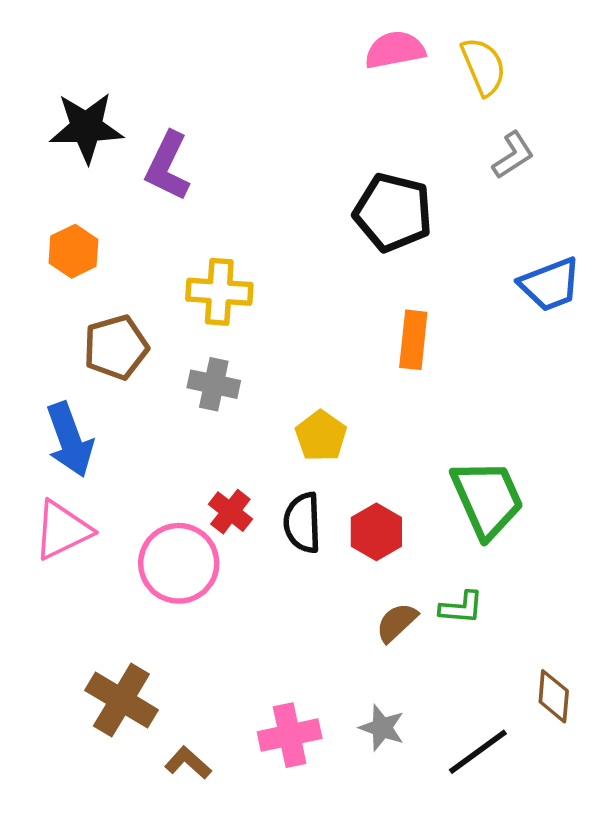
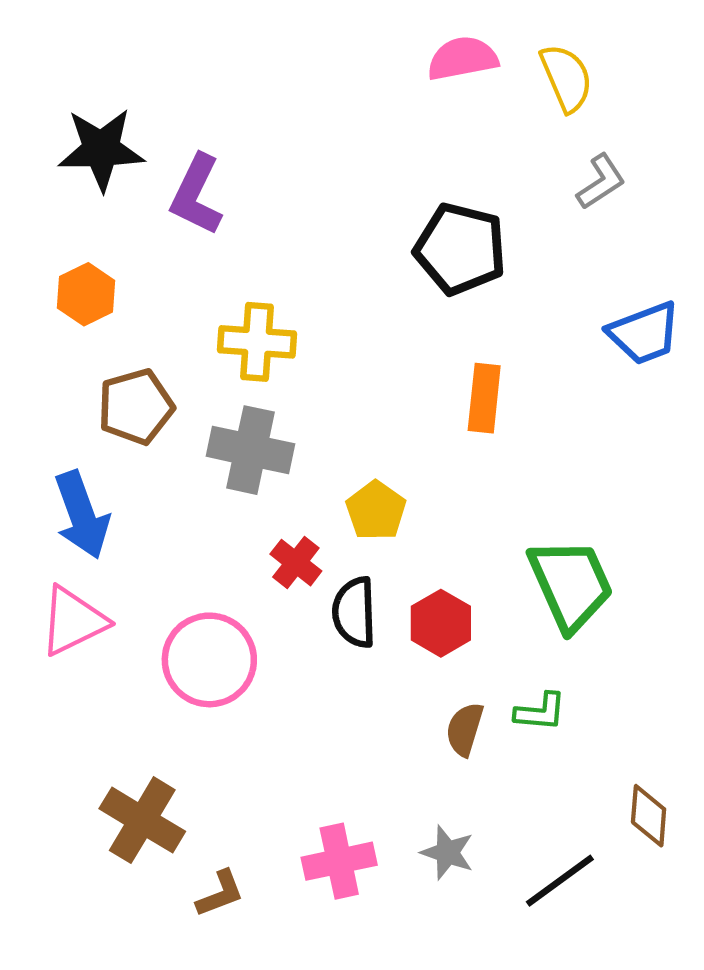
gray cross: (214, 384) -> (250, 450), size x1.4
red cross: (230, 512) -> (296, 563), moved
brown semicircle: (397, 622) -> (465, 729), turned -30
brown L-shape: (188, 763) -> (220, 894), turned 117

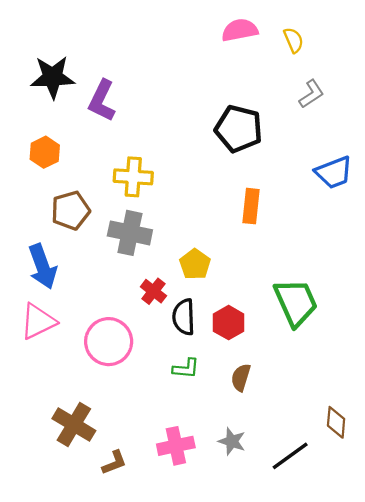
yellow semicircle: (566, 78) -> (294, 40), size x0.7
green L-shape: (540, 712) -> (186, 368), moved

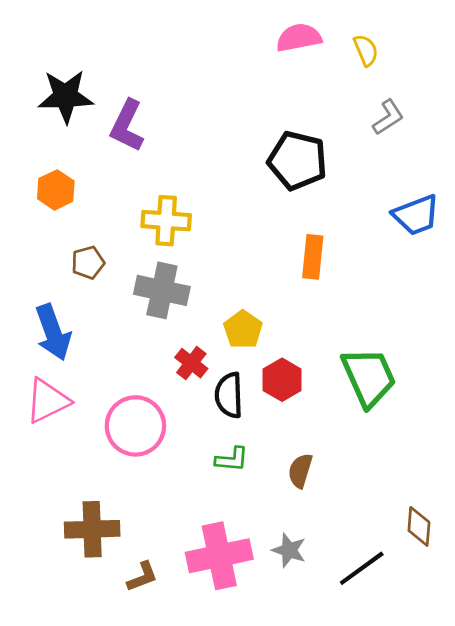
brown pentagon: (71, 210) -> (88, 263), size x0.7
red hexagon: (229, 323) -> (282, 380), moved
brown cross: (74, 425) -> (92, 529), turned -33
pink cross: (176, 446) -> (219, 556), size x1.4

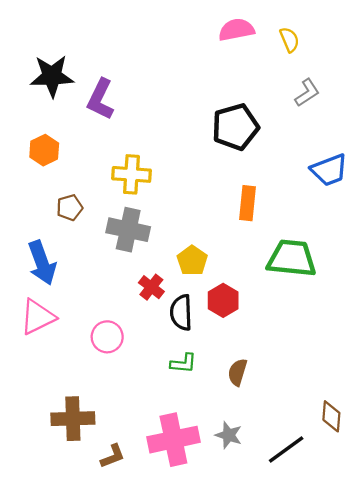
black pentagon: (297, 161) -> (235, 127), turned -30
green trapezoid: (369, 377) -> (292, 258), moved, turned -60
pink circle: (135, 426) -> (107, 337), size x0.7

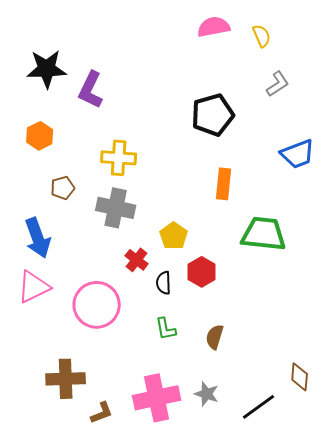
black semicircle: (181, 313) -> (164, 283), size x0.7
pink circle: (107, 337) -> (97, 305), size x1.6
green L-shape: (183, 363) -> (166, 329), turned 75

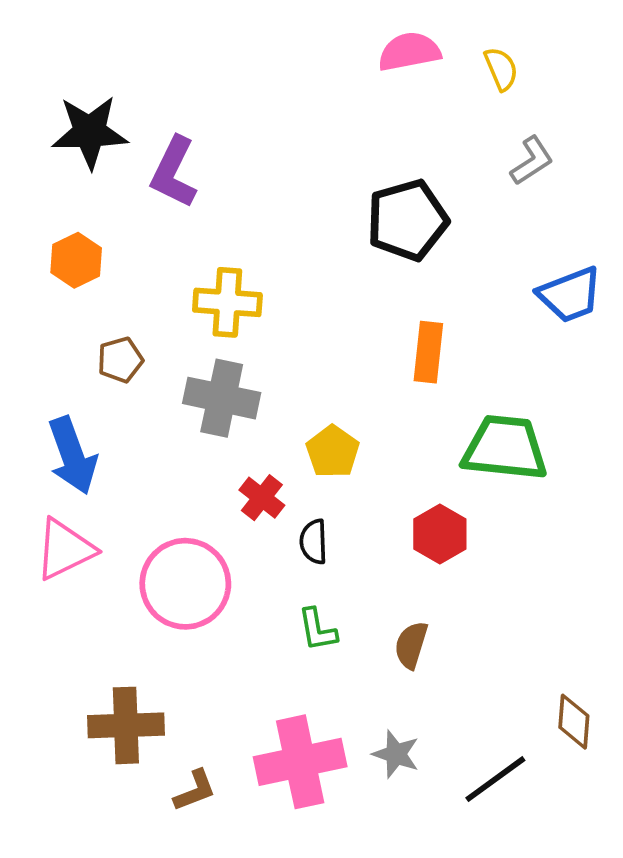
red hexagon: (202, 272) -> (440, 534), moved

